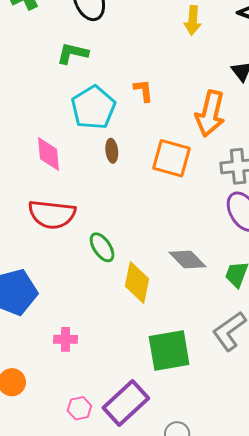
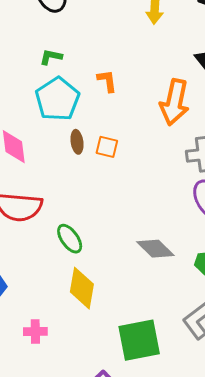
green L-shape: (73, 53) -> (51, 57), moved, size x0.7
orange square: (171, 158) -> (107, 147), moved, size x0.6
yellow diamond: (137, 282) -> (82, 288), moved

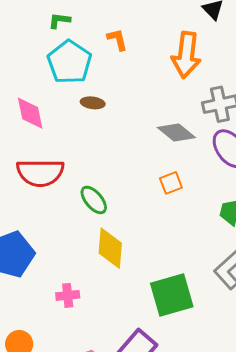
brown ellipse: (77, 142) -> (93, 103), turned -70
orange square: (107, 147) -> (171, 183), moved, turned -30
gray diamond: (155, 249) -> (176, 133), moved

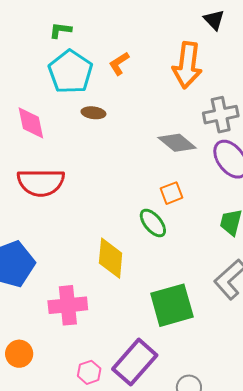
orange L-shape: (117, 39) -> (119, 63), moved, turned -110
green ellipse: (94, 200) -> (153, 223), moved
pink cross: (68, 295) -> (68, 305), size x1.6

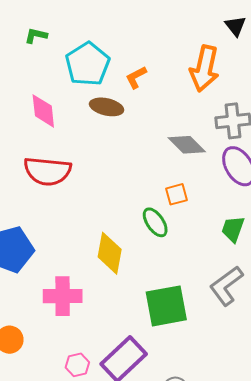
green L-shape: (60, 30) -> (36, 36), moved
orange L-shape: (119, 63) -> (136, 77), moved
brown ellipse: (93, 113) -> (107, 107), size x1.4

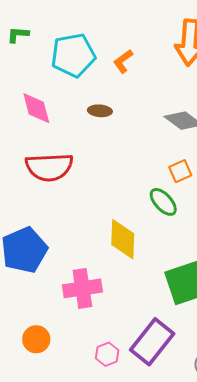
cyan pentagon: (88, 64) -> (73, 55), turned 30
brown ellipse: (107, 107) -> (100, 111), moved, size x0.7

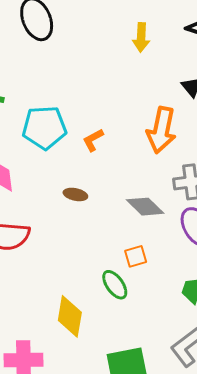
brown ellipse: (100, 111) -> (75, 194), moved

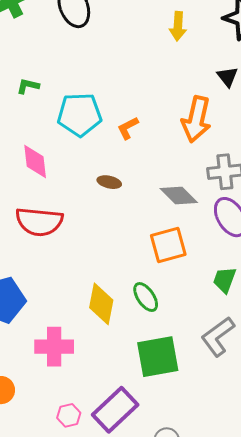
orange square: (136, 256) -> (168, 245), size x1.6
green ellipse: (115, 285) -> (146, 297), moved

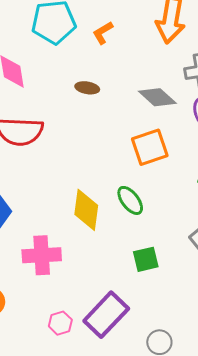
green square: (158, 357) -> (146, 259), size x0.6

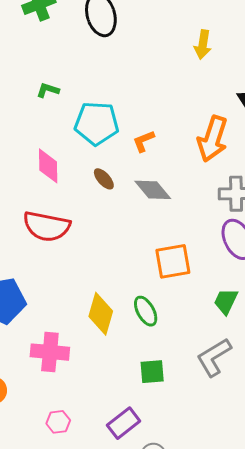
brown ellipse: (87, 88) -> (104, 179), moved, turned 30
gray diamond: (157, 97) -> (153, 190), moved
purple rectangle: (106, 315) -> (124, 423), moved, size x0.7

